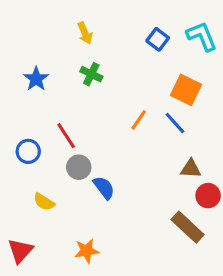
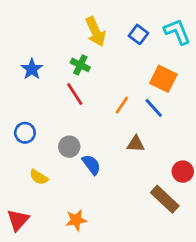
yellow arrow: (85, 33) -> (96, 32), moved, size x1.5
red line: (66, 136) -> (75, 94), moved
brown triangle: (191, 169) -> (136, 144), moved

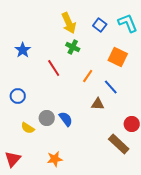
green cross: (80, 65) -> (73, 47), moved
blue line: (154, 108) -> (111, 87), moved
gray circle: (69, 147) -> (47, 118), moved

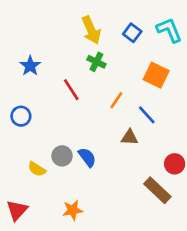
blue circle: (18, 96) -> (21, 116), moved

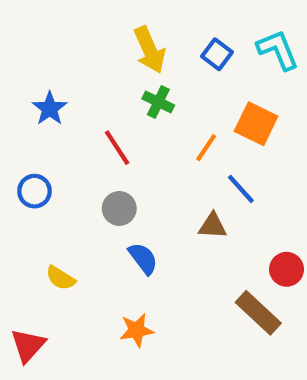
orange line: (116, 100) -> (206, 148), moved
gray circle: (62, 156) -> (119, 208), moved
orange star: (73, 210) -> (137, 330), moved

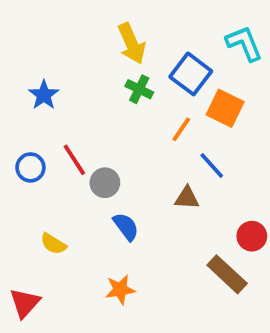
blue square: (217, 54) -> (191, 74), moved, size x1.5
red line: (117, 148) -> (74, 160), moved

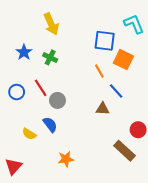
yellow arrow: (132, 43) -> (51, 24), moved
blue square: (191, 74) -> (105, 41), turned -30
green cross: (139, 89) -> (50, 57), moved
orange line: (181, 129) -> (99, 71), turned -64
blue semicircle: (126, 227) -> (50, 124), moved

